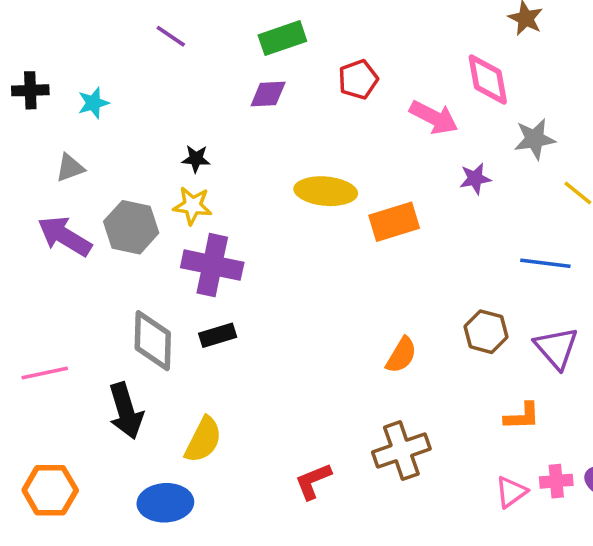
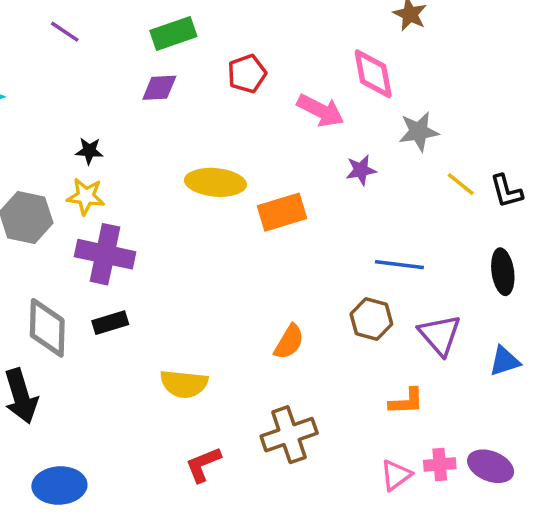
blue line: (545, 263) -> (399, 265), moved
yellow semicircle: (203, 440) -> (184, 384), moved, turned 69

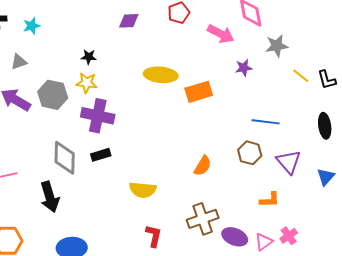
blue triangle: (505, 361) -> (326, 177), turned -30
red L-shape: (203, 464) -> (154, 236), turned 125
pink cross: (440, 464) -> (289, 236), turned -30
purple ellipse: (491, 466) -> (235, 237), moved

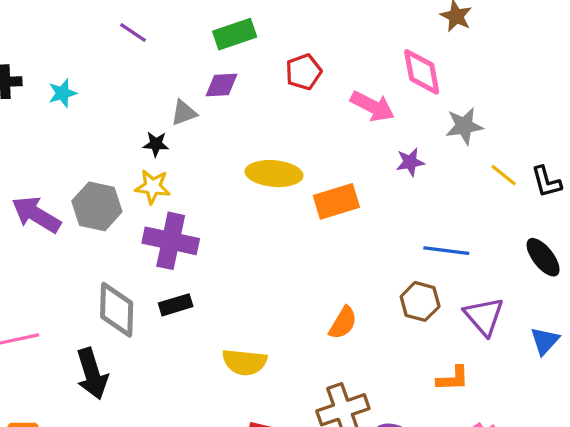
gray triangle: (19, 62) -> (184, 113), moved
black ellipse: (325, 126) -> (543, 257), turned -30

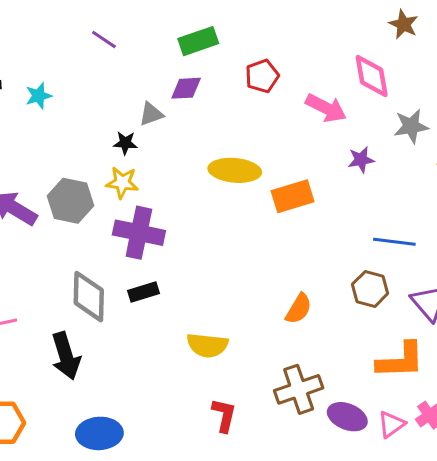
orange L-shape: (453, 379) -> (401, 360), size x1.6

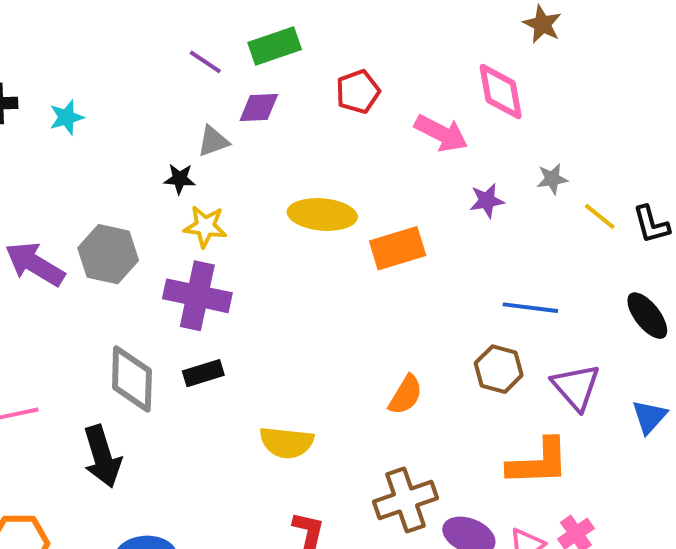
purple line: (104, 40) -> (205, 62), moved
gray star: (411, 126) -> (552, 179), moved, size x0.7
yellow star: (122, 183) -> (205, 226), moved

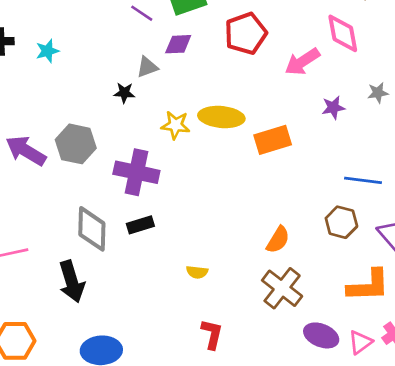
red pentagon: (358, 92) -> (246, 33), size x1.4
pink arrow: (441, 133) -> (302, 62), turned 120
yellow star: (205, 226) -> (176, 125), moved
yellow semicircle: (287, 442) -> (197, 272), size x0.6
brown cross: (405, 500) -> (282, 288), moved, turned -33

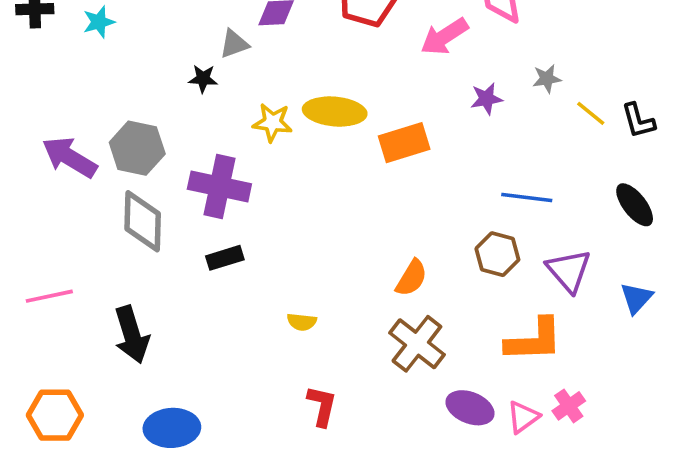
gray diamond: (92, 229) -> (143, 221), moved

